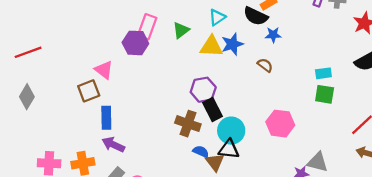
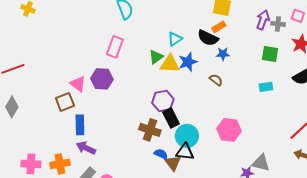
green triangle: (181, 30) -> (156, 57), moved
purple hexagon: (135, 43) -> (102, 79), moved
green square: (325, 94) -> (270, 54), moved

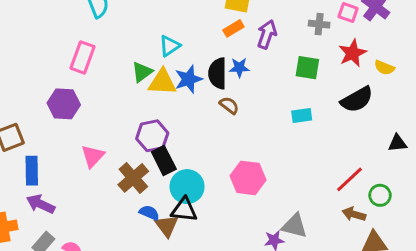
purple arrow: (263, 20) -> (267, 34), moved
black semicircle: (208, 38) -> (218, 73), moved, turned 65
pink triangle: (78, 84) -> (93, 156), moved, turned 36
brown cross: (150, 130) -> (133, 178), turned 30

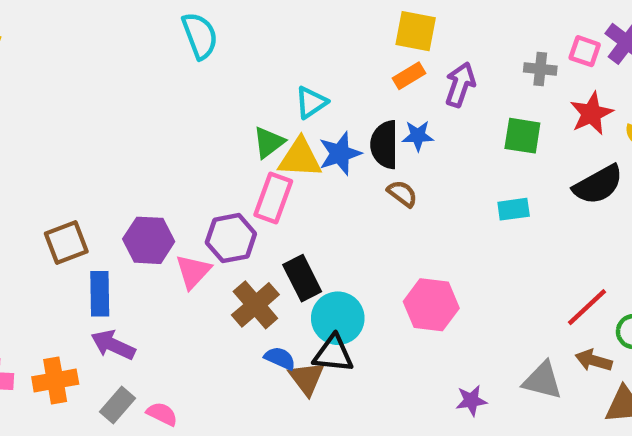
pink rectangle: (83, 57) -> (273, 198), moved
purple hexagon: (64, 104) -> (149, 240), moved
purple hexagon: (152, 136) -> (231, 238), moved
gray triangle: (294, 226) -> (542, 380), moved

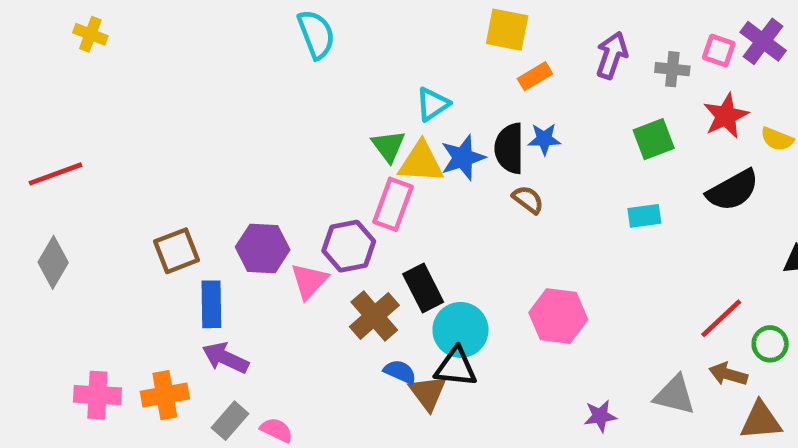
yellow square: (416, 31) -> (507, 30), moved
purple arrow: (460, 85) -> (612, 55), moved
green square: (522, 136) -> (654, 139), turned -30
green triangle: (269, 142) -> (388, 146), turned -30

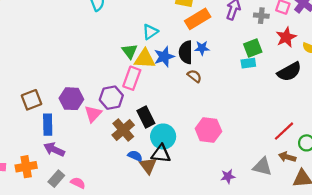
orange rectangle: (535, 76) -> (198, 19), size x1.6
cyan rectangle: (644, 216) -> (248, 63), moved

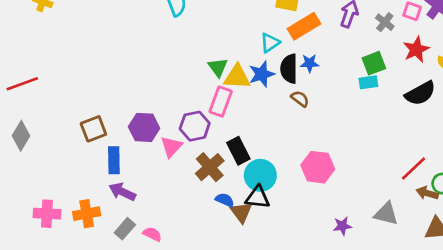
gray cross: (261, 16) -> (385, 22), turned 32
cyan triangle: (150, 32) -> (270, 43), moved
brown arrow: (287, 157) -> (427, 193), moved

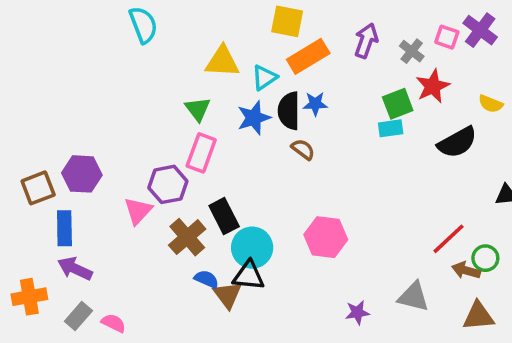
red star: (416, 50) -> (433, 86), moved
yellow triangle: (237, 77) -> (222, 62), moved
purple hexagon: (144, 127) -> (82, 174), moved

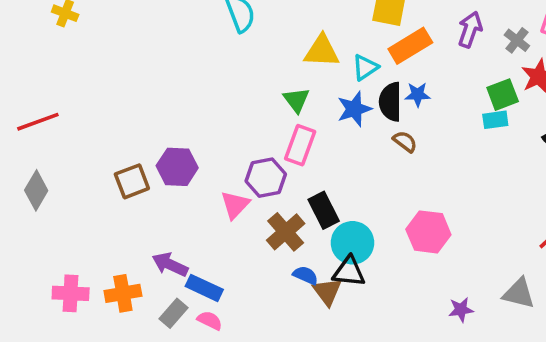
blue rectangle: (64, 228) -> (204, 288), moved, turned -64

